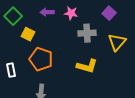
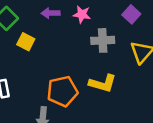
orange pentagon: (41, 59) -> (62, 91), moved, turned -30

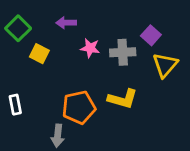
pink star: (82, 14) -> (90, 48), moved
purple square: (131, 14) -> (151, 35), moved

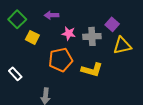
yellow triangle: (165, 65) -> (122, 46), turned 36
white rectangle: (15, 105) -> (15, 74), turned -32
orange pentagon: (79, 107) -> (61, 60), moved

